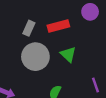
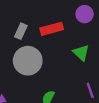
green triangle: (68, 54) -> (81, 53), moved

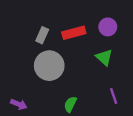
purple circle: (85, 14) -> (108, 27), moved

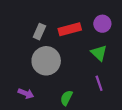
purple line: (114, 96) -> (99, 83), moved
purple arrow: (19, 104) -> (26, 93), moved

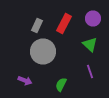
red rectangle: (70, 29) -> (64, 24), turned -48

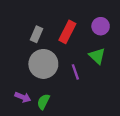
purple line: (90, 72) -> (75, 72), moved
green semicircle: (61, 84) -> (43, 102), moved

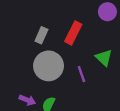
purple circle: (101, 26) -> (107, 12), moved

